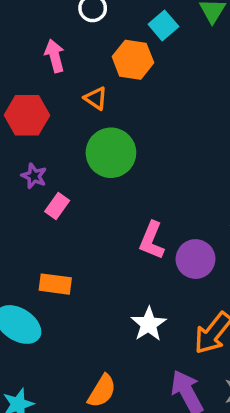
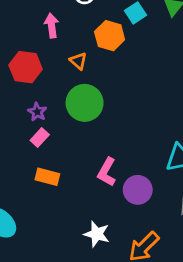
purple star: (34, 176) -> (37, 112), moved
orange rectangle: (55, 284) -> (47, 177), moved
white star: (149, 324) -> (97, 234), turned -30

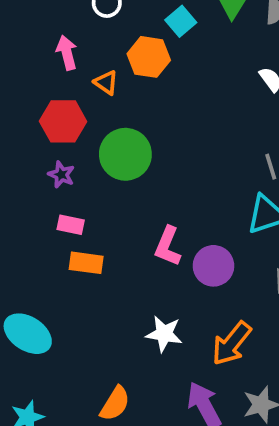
orange triangle: (78, 61) -> (106, 82), moved
red hexagon: (26, 67) -> (63, 121), moved
pink rectangle: (40, 138) -> (71, 225), moved, turned 66

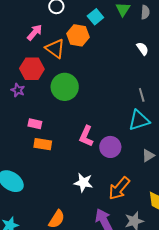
pink arrow: (67, 53) -> (35, 32), turned 54
orange triangle: (106, 82) -> (55, 49), size x1.5
purple star: (61, 175) -> (18, 90), moved

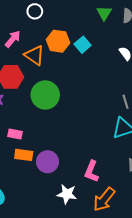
cyan square: (95, 17) -> (83, 45), moved
pink L-shape: (86, 136) -> (91, 171), moved
purple circle: (110, 147) -> (47, 162), moved

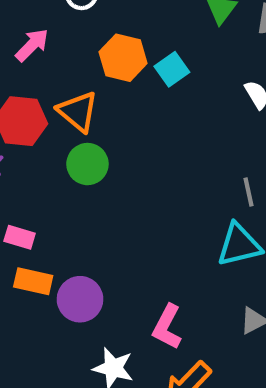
orange triangle: (34, 55) -> (78, 111), moved
green circle: (45, 95) -> (87, 164), size x0.7

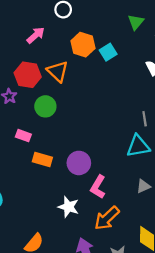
green circle: (87, 164) -> (45, 106), moved
orange rectangle: (33, 281) -> (42, 159), moved
purple circle: (80, 299) -> (79, 163), moved

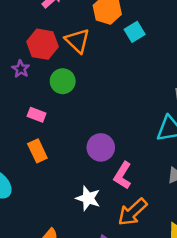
cyan square: (108, 52) -> (135, 32), moved
orange rectangle: (42, 159) -> (37, 151), moved, turned 48

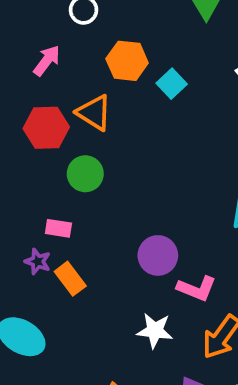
purple star: (21, 69) -> (38, 261), moved
pink L-shape: (123, 175) -> (197, 288), turned -88

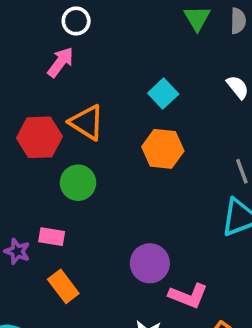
pink arrow: (47, 61) -> (61, 62), moved
orange hexagon: (127, 61) -> (163, 149), moved
purple star: (38, 261) -> (17, 251), moved

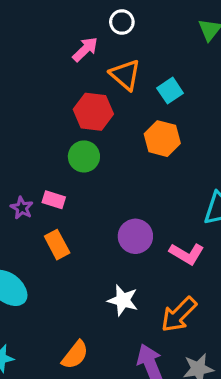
white circle: (76, 21) -> (122, 22), moved
orange triangle: (87, 122) -> (125, 75), moved
red hexagon: (39, 137) -> (93, 112), moved
pink L-shape: (188, 296) -> (187, 254), moved

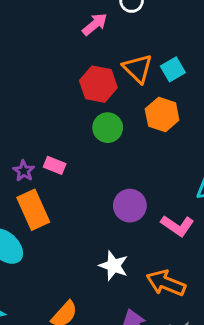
orange triangle: (125, 75) -> (138, 69), moved
green circle: (84, 156) -> (108, 128), moved
orange rectangle: (57, 245) -> (33, 210), moved, size x1.4
orange arrow: (179, 314) -> (166, 283), turned 63

